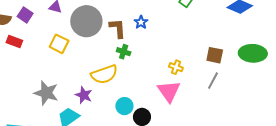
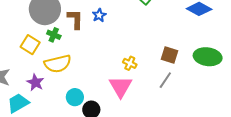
yellow square: (59, 44) -> (30, 45), moved
green cross: (124, 52) -> (54, 35), moved

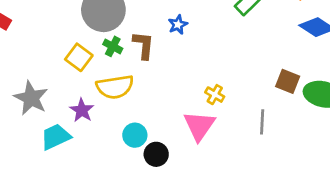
brown L-shape: (75, 19) -> (143, 45), moved
brown square: (170, 55) -> (288, 81), moved
gray line: (165, 80) -> (262, 122), turned -36

